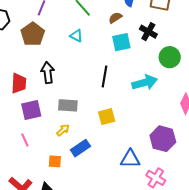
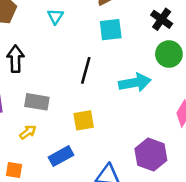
black cross: (148, 32) -> (162, 19), moved
cyan triangle: (76, 36) -> (55, 16), turned 32
blue rectangle: (80, 148) -> (61, 156), moved

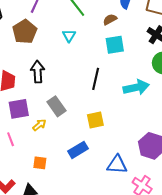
gray rectangle: (37, 102) -> (56, 106), turned 48
yellow arrow: (28, 132) -> (39, 125), moved

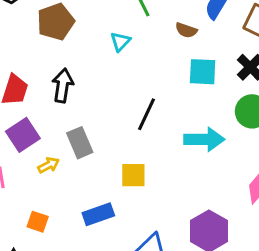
brown semicircle: (110, 19) -> (186, 30), turned -144
cyan square: (115, 45) -> (203, 72), moved
purple square: (19, 109) -> (23, 135), turned -35

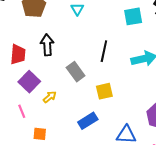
gray rectangle: (80, 143) -> (76, 72), moved
orange square: (38, 222) -> (40, 134), moved

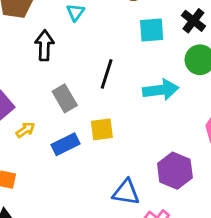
black arrow: (47, 45) -> (44, 45), moved
blue rectangle: (88, 121) -> (66, 144), moved

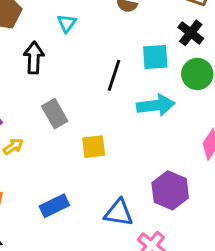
cyan square: (152, 30) -> (155, 57), moved
black line: (107, 74) -> (114, 75), moved
blue rectangle: (66, 144) -> (54, 206), moved

